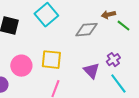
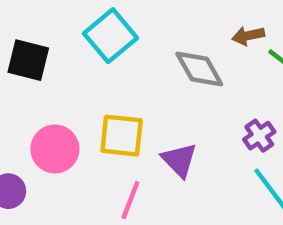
gray diamond: (86, 30) -> (199, 69), turned 65
purple triangle: (91, 71) -> (179, 160), moved

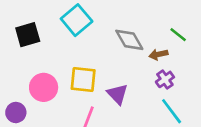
brown arrow: (248, 36) -> (158, 54), moved
black square: (28, 60) -> (28, 35), turned -30

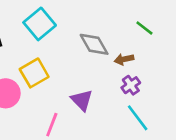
green line: (178, 35) -> (144, 28), moved
yellow square: (83, 79) -> (34, 73), moved, turned -36

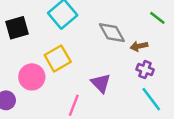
purple cross: (131, 85) -> (145, 70), turned -35

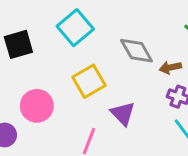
yellow square: (58, 58) -> (89, 81), moved

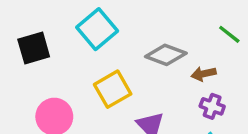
gray diamond: (137, 51) -> (166, 55), turned -40

